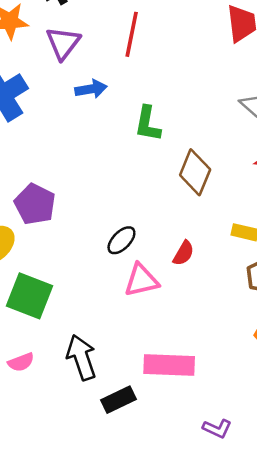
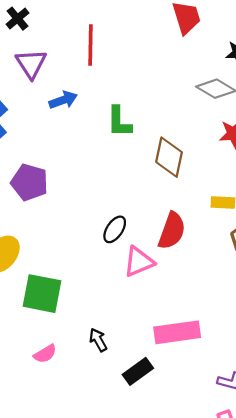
purple pentagon: (35, 204) -> (29, 182), moved
red semicircle: (184, 253) -> (172, 231), size x1.6
black arrow: (82, 357) -> (98, 340), size x0.6

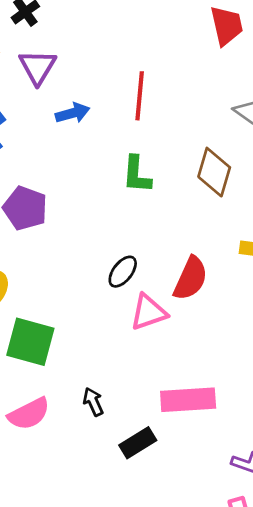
red line: (90, 45) -> (140, 96), moved
green L-shape: (119, 122) -> (137, 174), moved
brown diamond: (169, 157) -> (214, 172), moved
pink semicircle: (45, 354) -> (29, 414), size x1.5

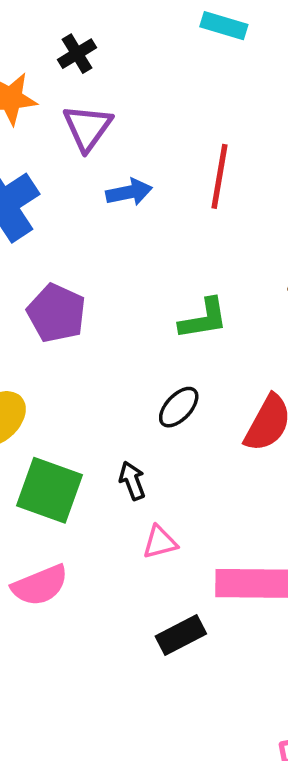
green L-shape: (137, 174) -> (204, 319), moved, turned -108
pink triangle: (148, 312) -> (160, 542), moved, size x0.7
black arrow: (93, 402) -> (132, 481), moved

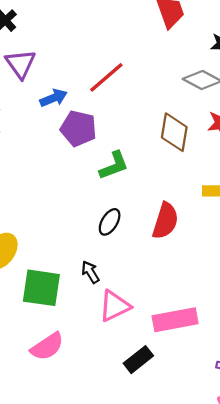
red line: (220, 176) -> (106, 77), turned 51
purple pentagon: (56, 313) -> (78, 128), moved
pink triangle: (160, 542) -> (114, 306), size x1.5

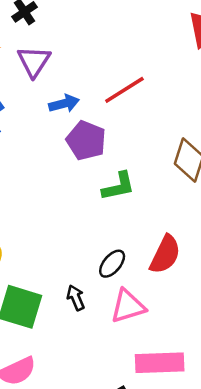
black ellipse: (110, 222) -> (112, 264), moved
pink triangle: (114, 306) -> (128, 306), moved

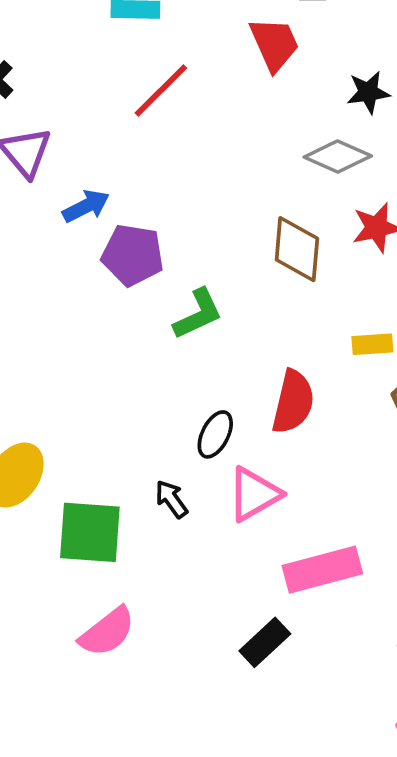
red line: (124, 90) -> (161, 90), moved

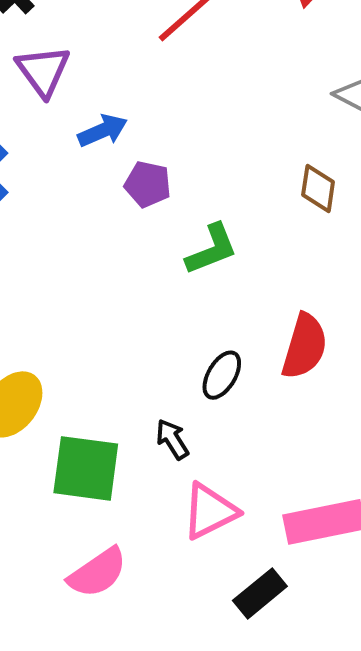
brown diamond: (297, 249) -> (318, 188), size x0.7
purple pentagon: (133, 255) -> (148, 184), size x0.7
pink triangle: (254, 494) -> (210, 511), moved

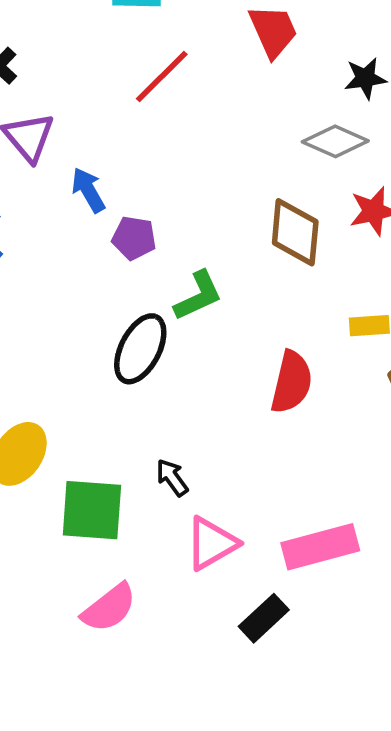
blue arrow: (103, 131) -> (88, 190), turned -93
brown diamond: (318, 188) -> (295, 232), size x1.5
black ellipse: (222, 375) -> (140, 349), moved, size x1.5

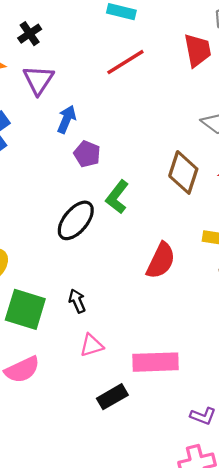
blue arrow: (88, 190) -> (67, 119), turned 40
green L-shape: (198, 296) -> (117, 197), turned 140
pink triangle: (212, 543) -> (92, 345), size x0.7

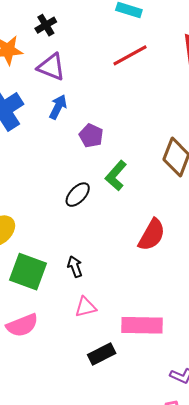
purple triangle: (38, 80) -> (51, 67), turned -44
blue arrow: (67, 119) -> (58, 107), moved
black ellipse: (76, 220) -> (78, 195), size x0.7

